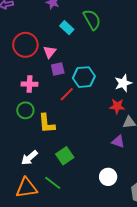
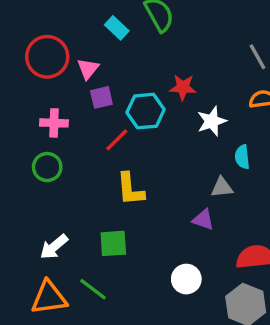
red star: (117, 106) -> (183, 87), moved
yellow L-shape: (47, 123) -> (130, 189), moved
green square: (65, 156) -> (113, 243), turned 30

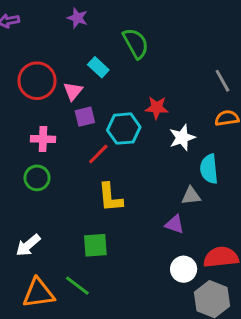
cyan rectangle: (117, 28) -> (98, 67), moved
cyan semicircle: (242, 157) -> (209, 169), size x1.4
white arrow: (54, 247) -> (28, 245), moved
white circle: (186, 279) -> (184, 269), moved

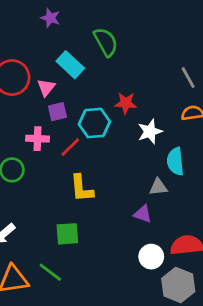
cyan rectangle: (98, 67) -> (70, 65), size x1.4
pink cross: (43, 139) -> (38, 139), moved

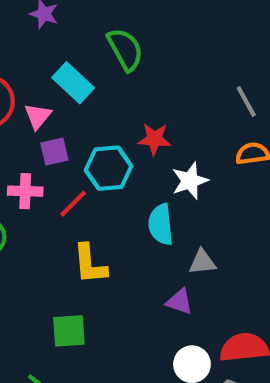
cyan semicircle: (175, 161) -> (161, 224), moved

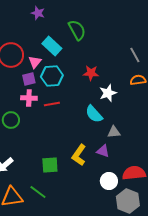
purple square: (54, 152) -> (29, 79), moved
cyan hexagon: (109, 168) -> (52, 76), moved
red line: (73, 204) -> (52, 104), turned 35
cyan semicircle: (161, 224) -> (94, 114), turned -36
yellow L-shape: (90, 264) -> (79, 155), moved, turned 40

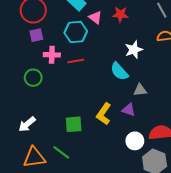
pink triangle: (35, 62) -> (95, 17), moved, turned -32
red star: (91, 73) -> (120, 14), moved
purple square: (29, 79) -> (36, 35), moved

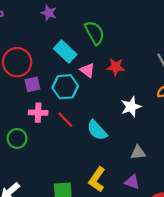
purple square: (36, 35) -> (32, 84), moved
red line: (76, 61) -> (65, 120), turned 56
cyan semicircle: (119, 71) -> (97, 130), moved
purple triangle: (129, 110) -> (132, 182), moved

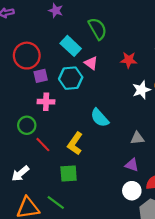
red star: (116, 67) -> (129, 60), moved
white star: (131, 107) -> (141, 90), moved
red line: (65, 120) -> (43, 145), moved
yellow L-shape: (97, 180) -> (75, 144), moved

